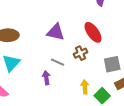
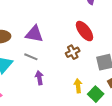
purple triangle: (56, 32) -> (34, 34), moved
gray line: (57, 62) -> (31, 57), moved

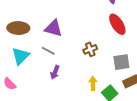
red ellipse: (84, 31) -> (117, 24), moved
purple arrow: (39, 78) -> (55, 72), turned -152

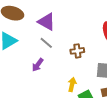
gray line: (48, 51) -> (46, 43), moved

